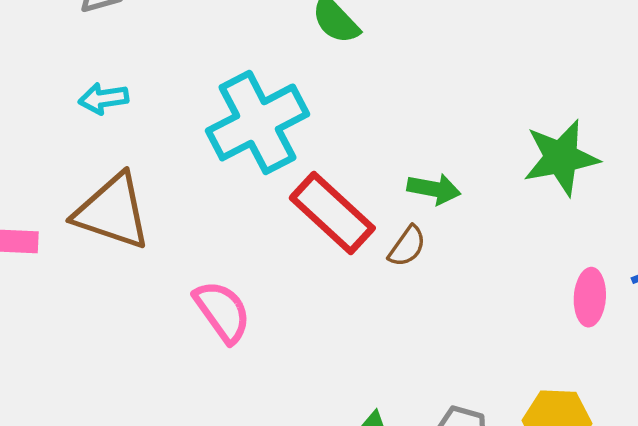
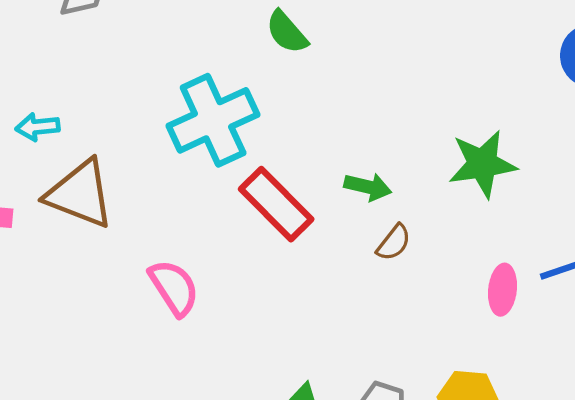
cyan arrow: (103, 98) -> (38, 127), moved
brown semicircle: (407, 246) -> (394, 243), moved

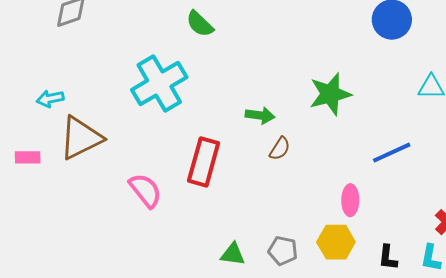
brown triangle: (80, 194) -> (81, 138), turned -42
red rectangle: (276, 204) -> (204, 162), moved, turned 66
pink ellipse: (502, 290) -> (350, 200), moved

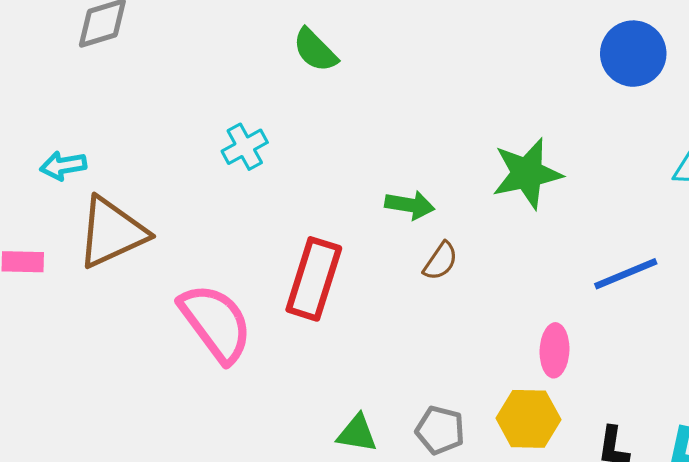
cyan cross: (159, 84) -> (245, 147), size x0.5
pink semicircle: (145, 190) -> (216, 323), size x1.4

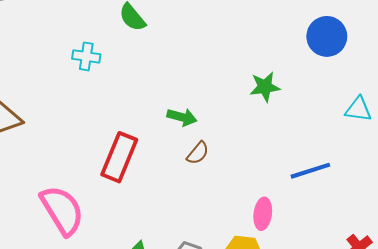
cyan cross: (245, 147) -> (86, 56), moved, turned 32
green star: (527, 173) -> (265, 87), moved, size x0.7
pink semicircle: (216, 323) -> (62, 210), moved

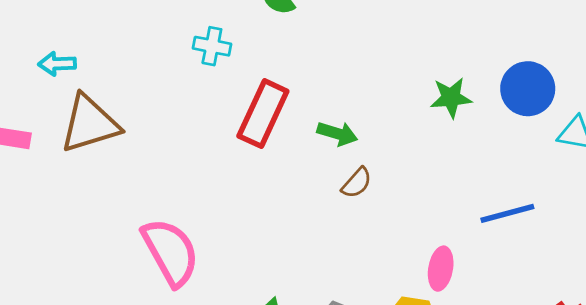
blue circle: (327, 36) -> (528, 89), moved
red rectangle: (119, 157) -> (263, 114), moved

